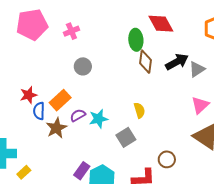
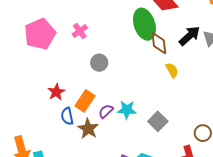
green ellipse: (136, 40) -> (144, 24), size x1.4
red star: (28, 95) -> (56, 92), moved
yellow semicircle: (139, 110) -> (172, 70), moved
cyan star: (99, 119) -> (127, 110), turned 30

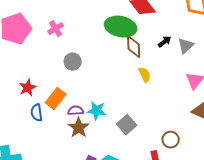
green ellipse: (144, 24) -> (121, 27), turned -64
black arrow: (189, 36) -> (165, 42), size x0.6
purple semicircle: (106, 111) -> (76, 111), turned 35
brown star: (88, 129) -> (79, 128), moved

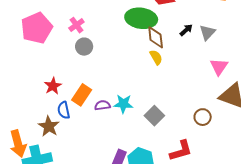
gray circle: (73, 62) -> (84, 47), moved
yellow semicircle: (145, 75) -> (156, 57), moved
brown star: (79, 128) -> (49, 126), moved
brown circle: (171, 140) -> (203, 117), moved

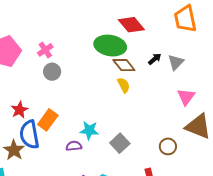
brown diamond: (156, 37) -> (124, 65), turned -35
purple semicircle: (102, 105) -> (74, 146), moved
blue semicircle: (64, 110) -> (29, 135), size x1.6

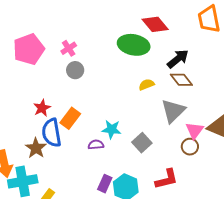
black arrow: (155, 59) -> (178, 59), size x1.6
gray triangle: (176, 62) -> (173, 111), moved, size x1.5
brown diamond: (124, 65) -> (181, 80), moved
yellow semicircle: (124, 85) -> (146, 85), turned -84
pink triangle: (186, 97) -> (195, 130), moved

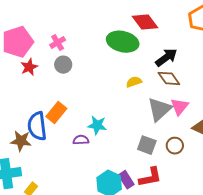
red star: (42, 108) -> (29, 67), moved
pink triangle: (195, 130) -> (179, 107), moved
gray square: (142, 143) -> (147, 145), moved, turned -30
brown star: (36, 148) -> (21, 141), turned -30
purple rectangle: (105, 184) -> (126, 180), moved, turned -60

